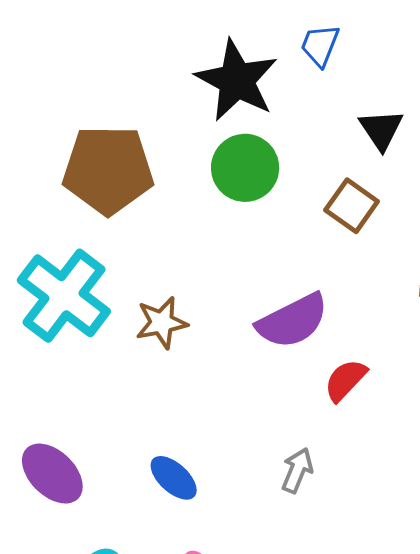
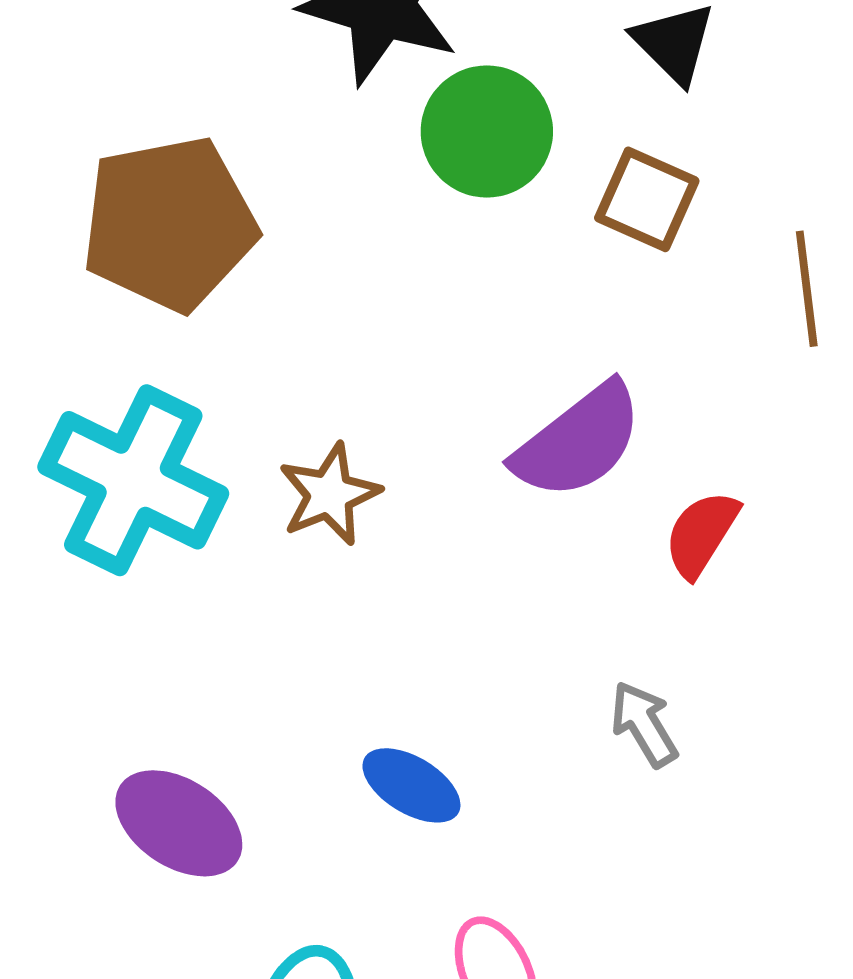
green circle: (245, 168) -> (487, 131), moved
gray arrow: (297, 470) -> (644, 724), turned -42

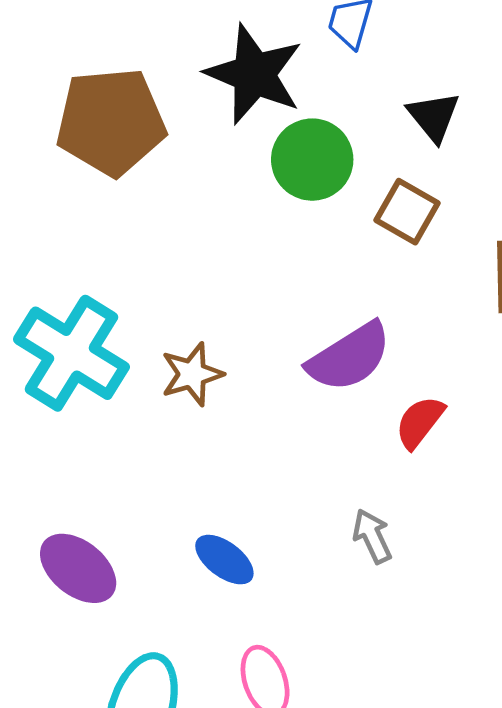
brown pentagon: (169, 224) -> (111, 122), moved

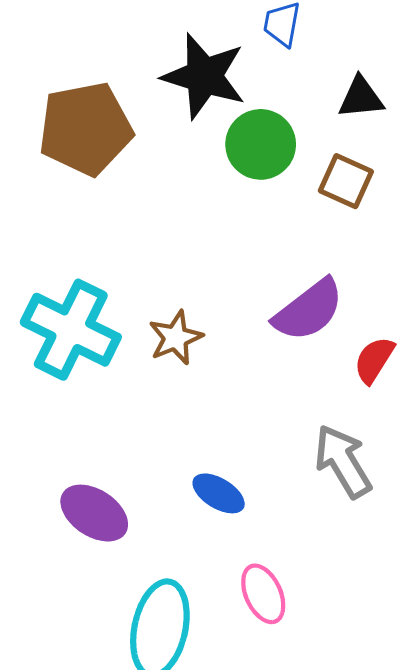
black triangle: (434, 117) -> (361, 98), turned -51
gray arrow: (372, 536) -> (343, 461), size x1.6

